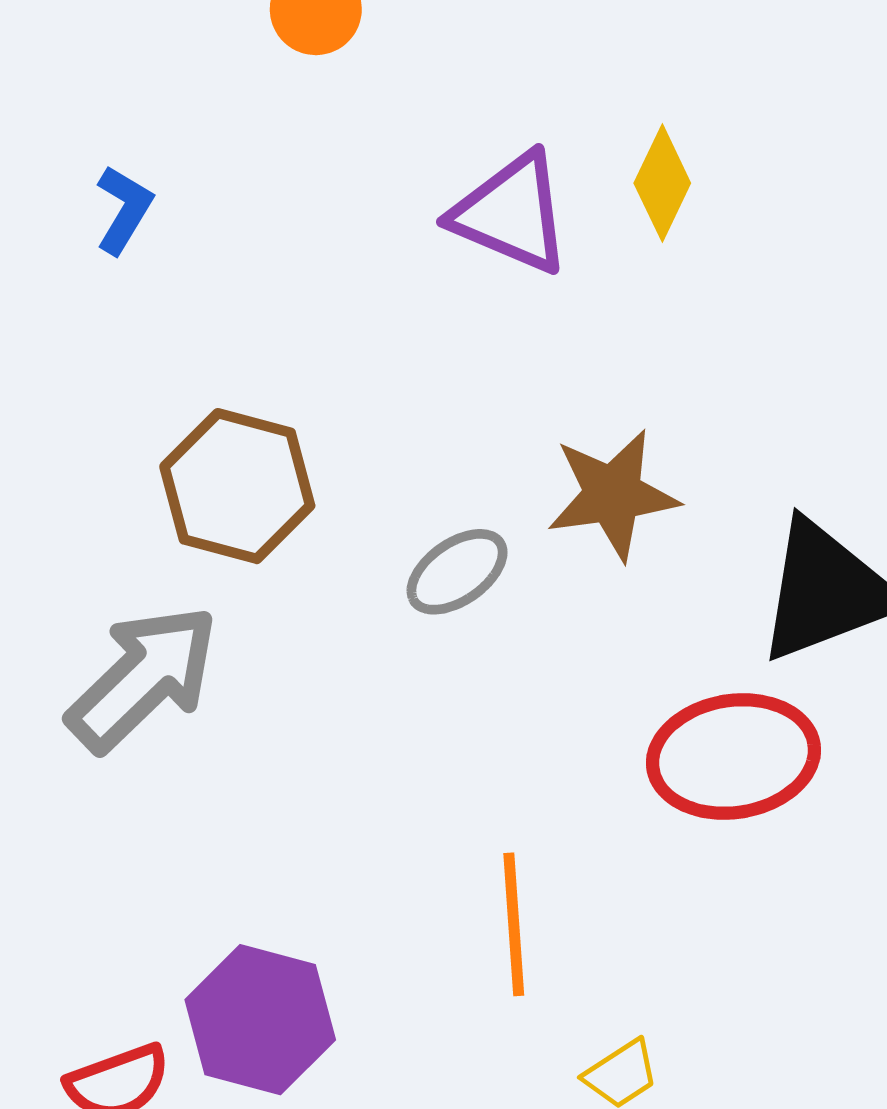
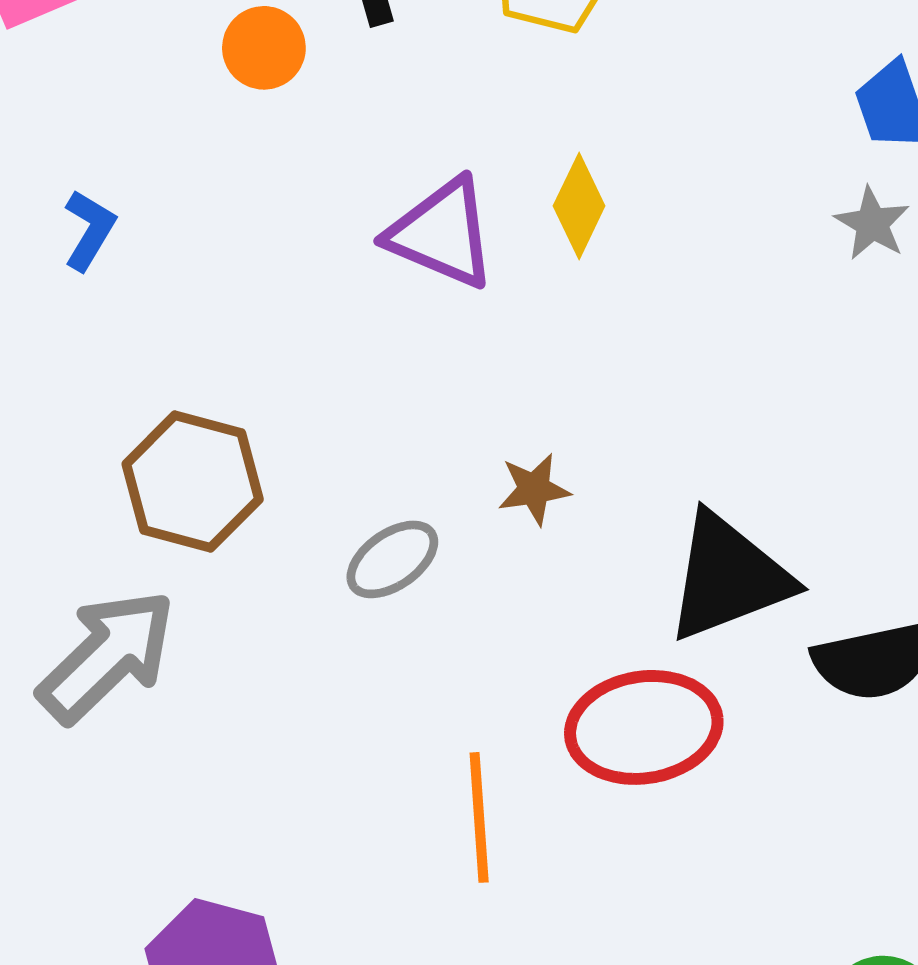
brown star: (613, 495) -> (534, 489), size x0.6
orange line: (514, 924) -> (479, 817), moved

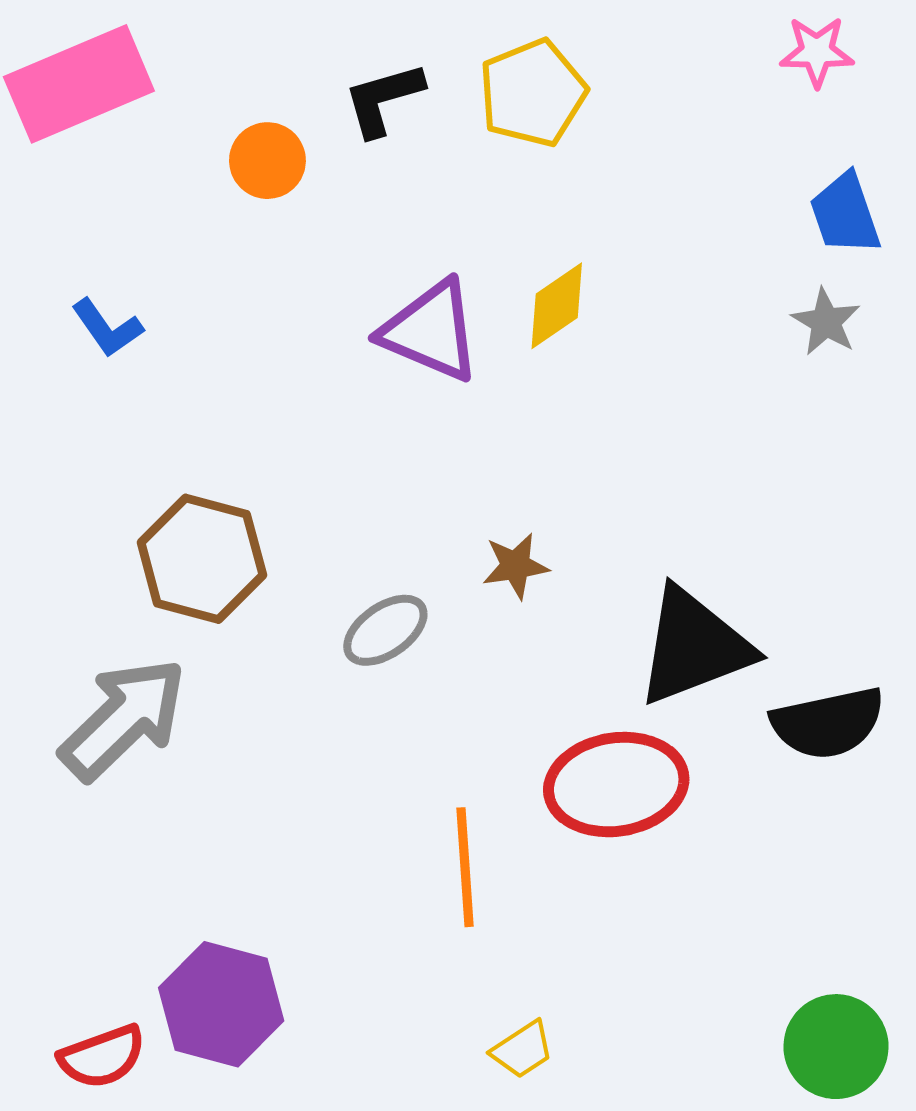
yellow diamond: (579, 206) -> (557, 306), turned 30
blue L-shape: (89, 230) -> (107, 328), turned 114

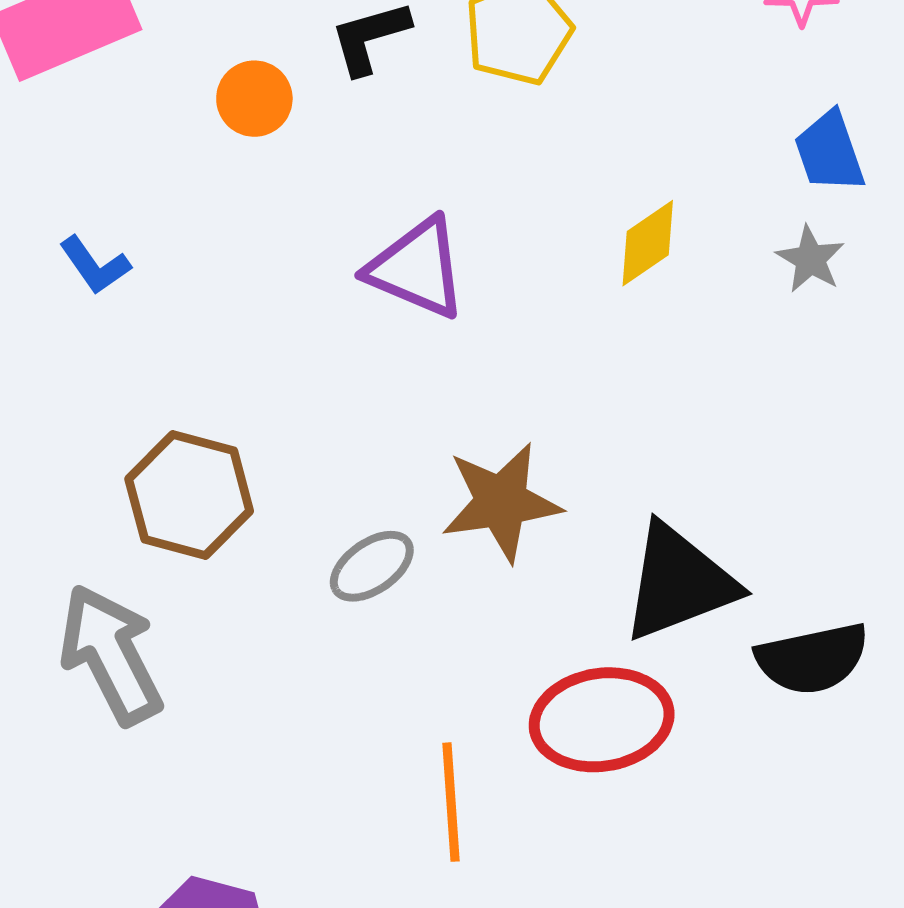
yellow diamond: (557, 306) -> (648, 243), moved
brown star: (515, 566) -> (501, 502), size x1.8
gray arrow: (123, 719) -> (111, 655), turned -73

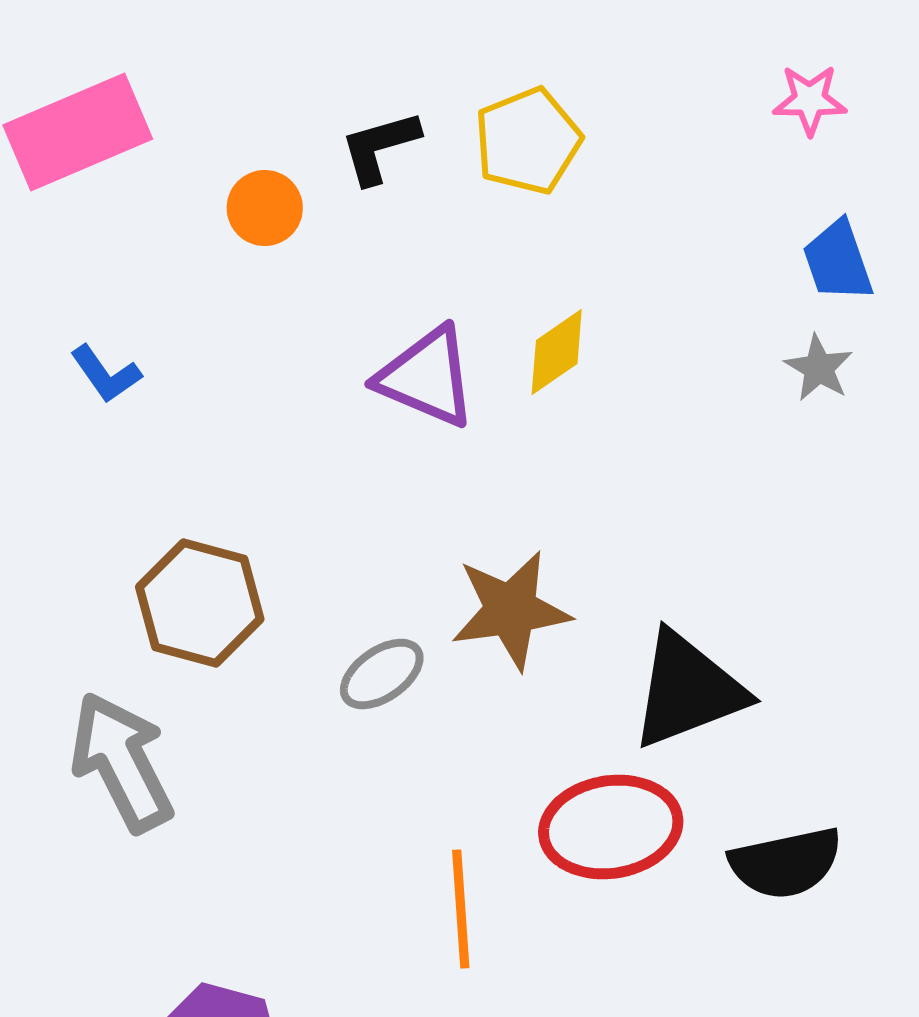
yellow diamond: (648, 243) -> (557, 352), moved
black semicircle: (812, 659) -> (786, 863), moved

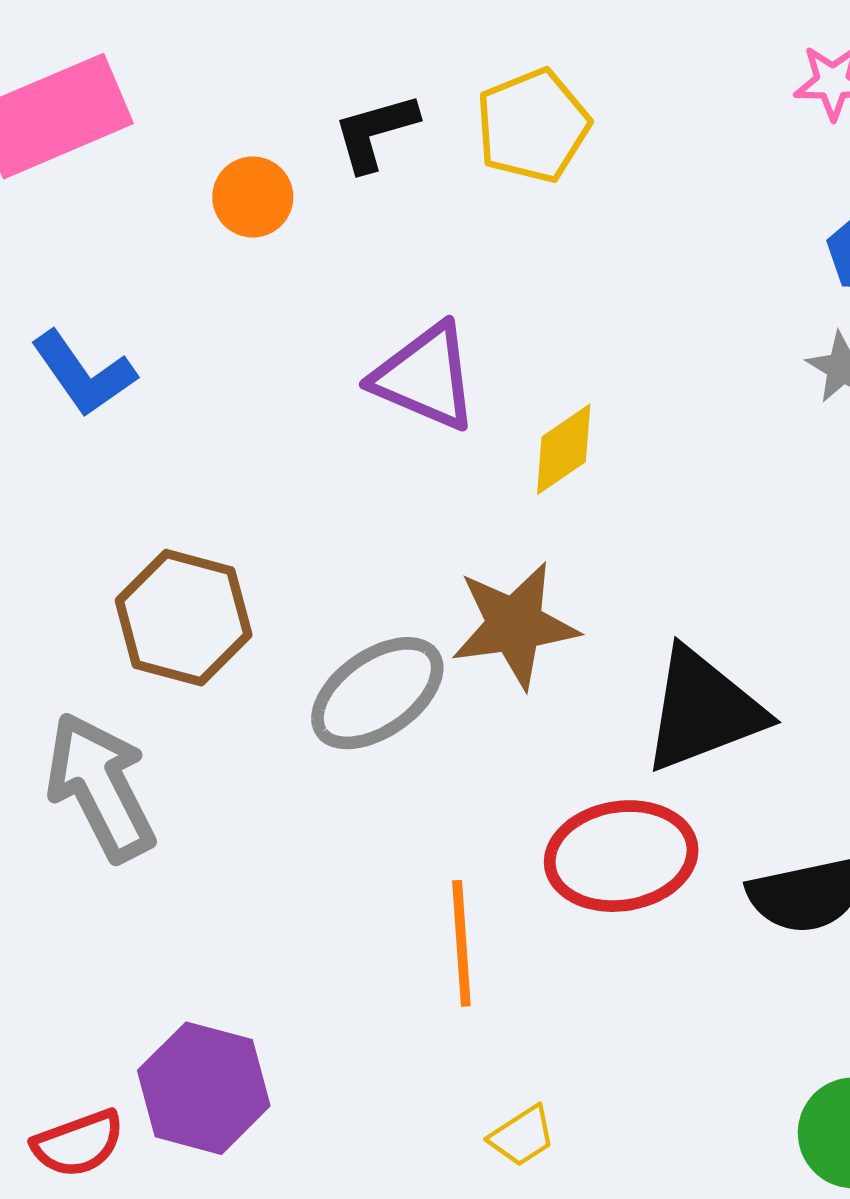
yellow diamond: (557, 352) -> (564, 449), moved
blue L-shape: (106, 374) -> (83, 374), size x1.4
gray ellipse: (382, 674) -> (377, 693), size x1.5

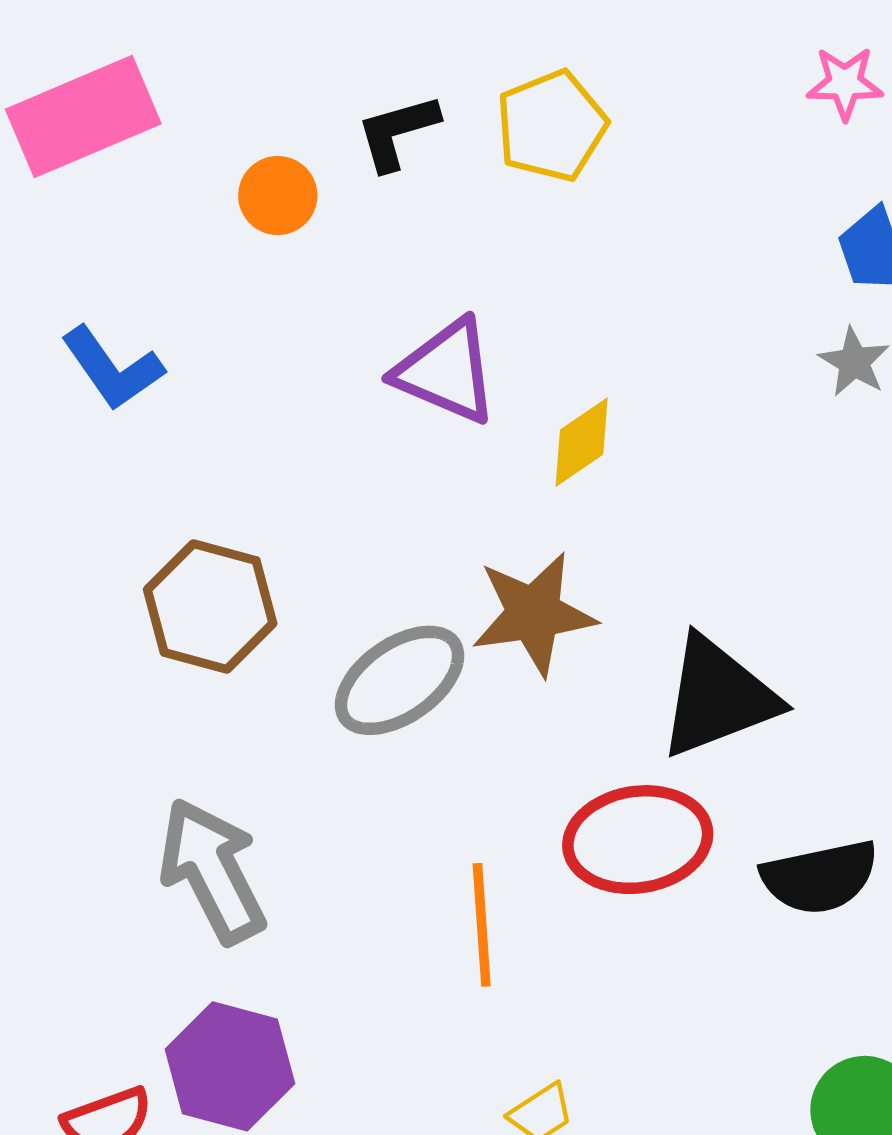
gray arrow: (101, 787) -> (212, 871), moved

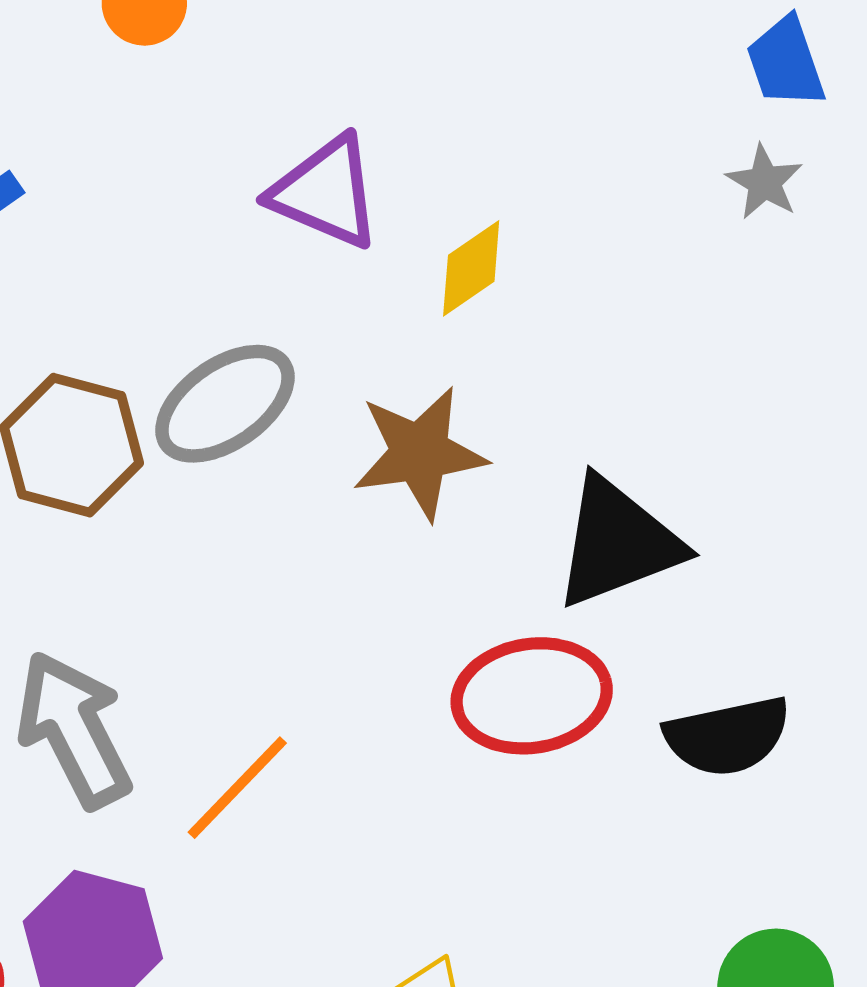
gray ellipse: (400, 680) -> (225, 404), moved
orange line: (482, 925) -> (237, 788), moved, turned 48

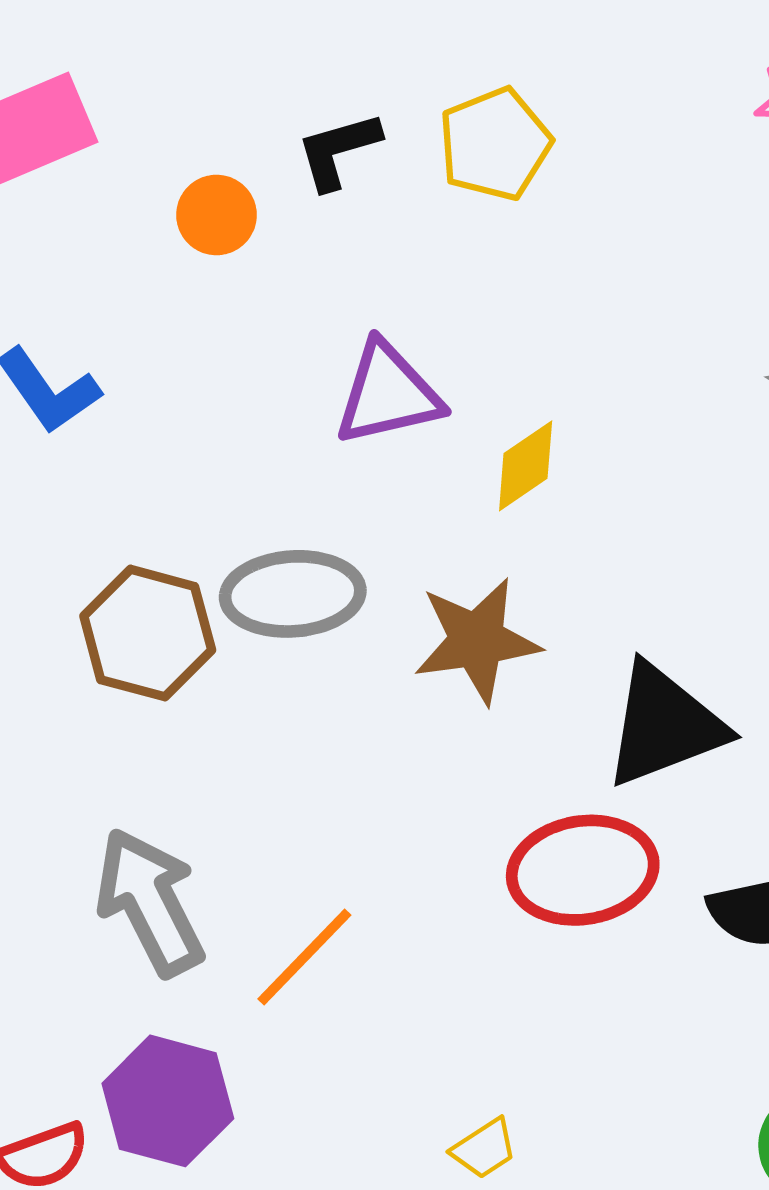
purple triangle: (326, 192) -> (388, 394), turned -36
gray ellipse: (225, 404) -> (293, 594), turned 31

